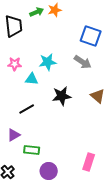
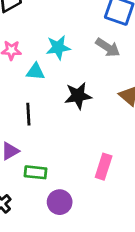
black line: (27, 109) -> (28, 114), turned -63
pink rectangle: (89, 162) -> (104, 167), moved

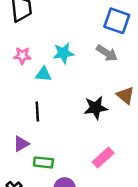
black star: (78, 96) -> (96, 108), moved
pink rectangle: (104, 167) -> (103, 157), turned 30

